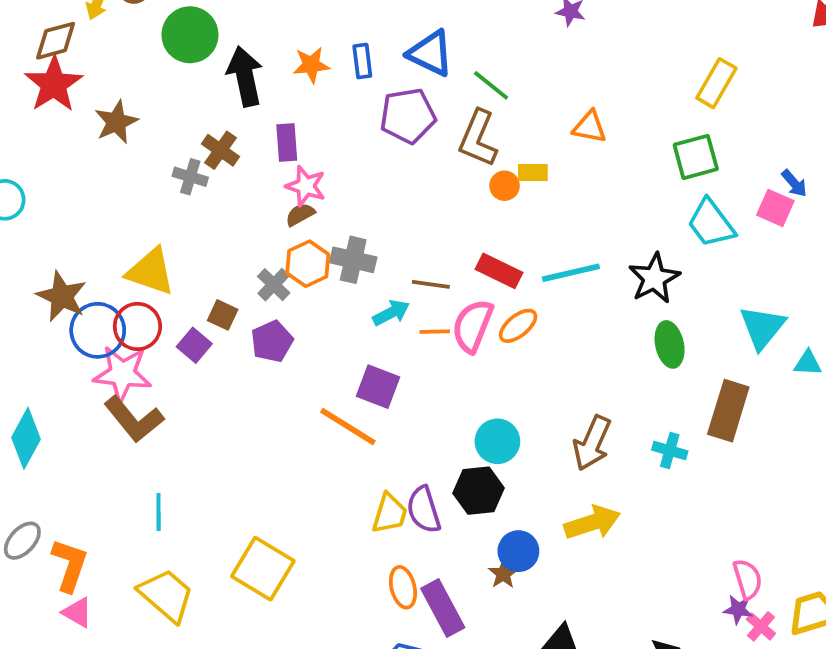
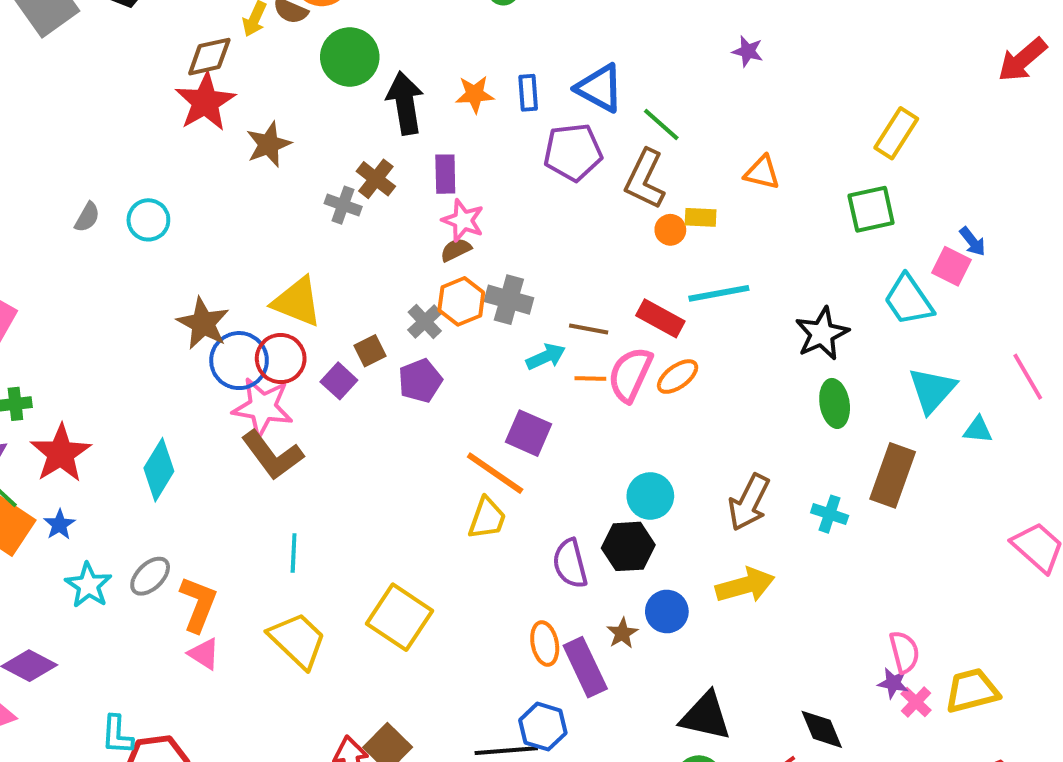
cyan trapezoid: (711, 223) -> (909, 300), moved
cyan line: (571, 273) -> (719, 293), moved
brown square: (223, 315) -> (370, 351), turned 36
yellow trapezoid: (390, 513) -> (487, 518), moved
brown star: (503, 574) -> (622, 633), moved

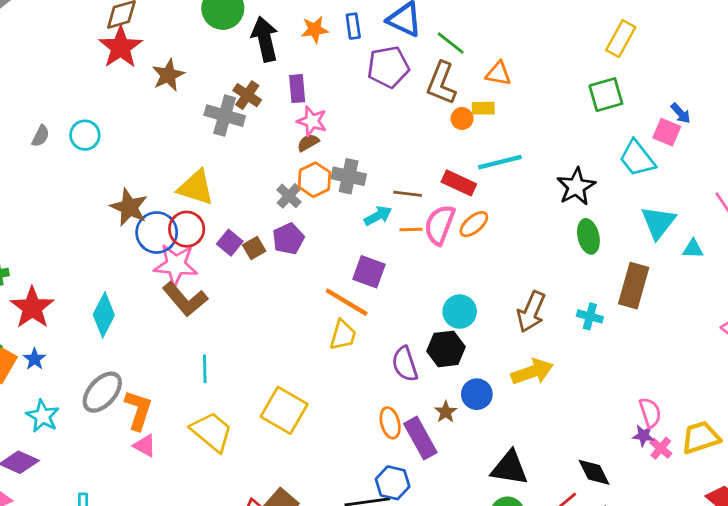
orange triangle: (762, 173) -> (498, 74), moved
gray cross: (343, 205) -> (225, 116), size x1.5
brown square: (370, 351) -> (254, 248), moved
gray ellipse: (150, 576) -> (102, 392), size x1.4
cyan star: (88, 585) -> (43, 416), moved

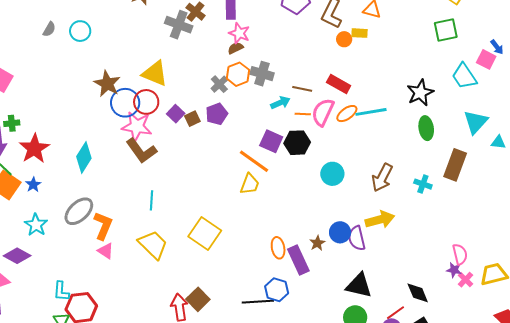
cyan line: (500, 162) -> (371, 112), moved
black hexagon: (446, 349) -> (297, 143), moved
purple semicircle: (405, 364) -> (357, 238), moved

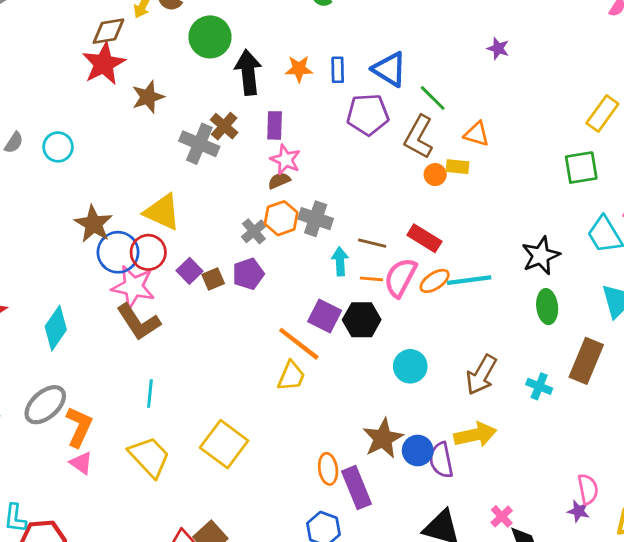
cyan arrow: (280, 103) -> (340, 261), turned -72
brown star: (317, 243) -> (383, 438), moved, size x1.8
pink cross: (466, 280) -> (502, 516), moved

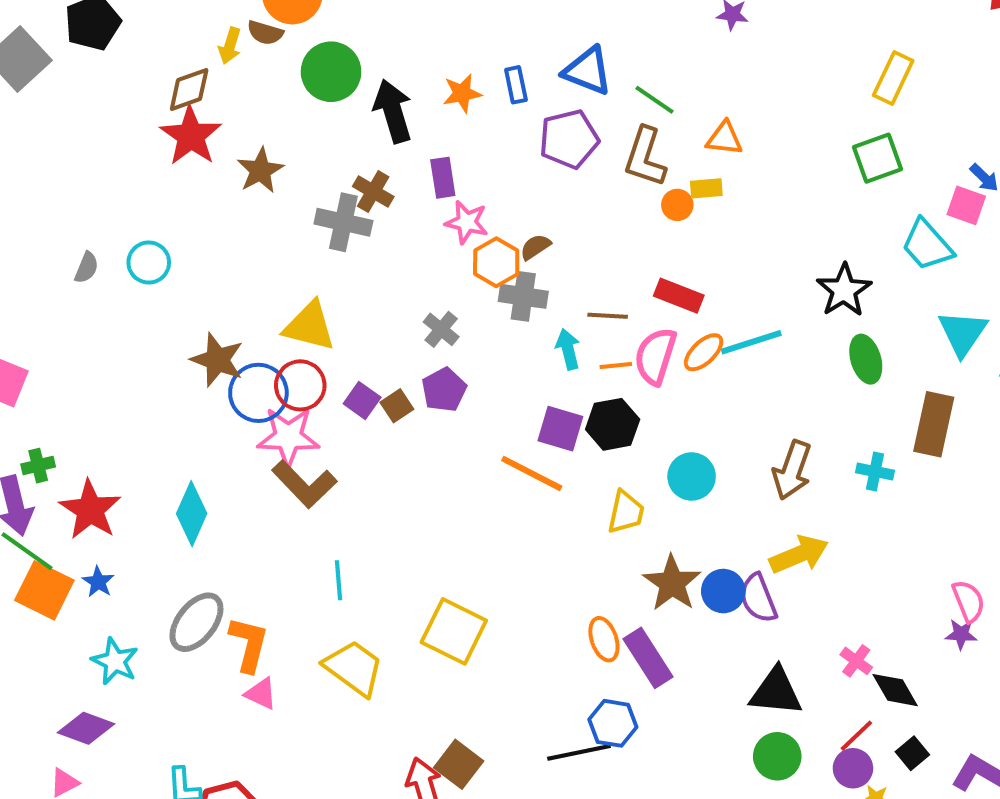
brown semicircle: (279, 181) -> (535, 247), moved
orange hexagon: (281, 218) -> (496, 262), moved
yellow trapezoid: (291, 376) -> (626, 512), moved

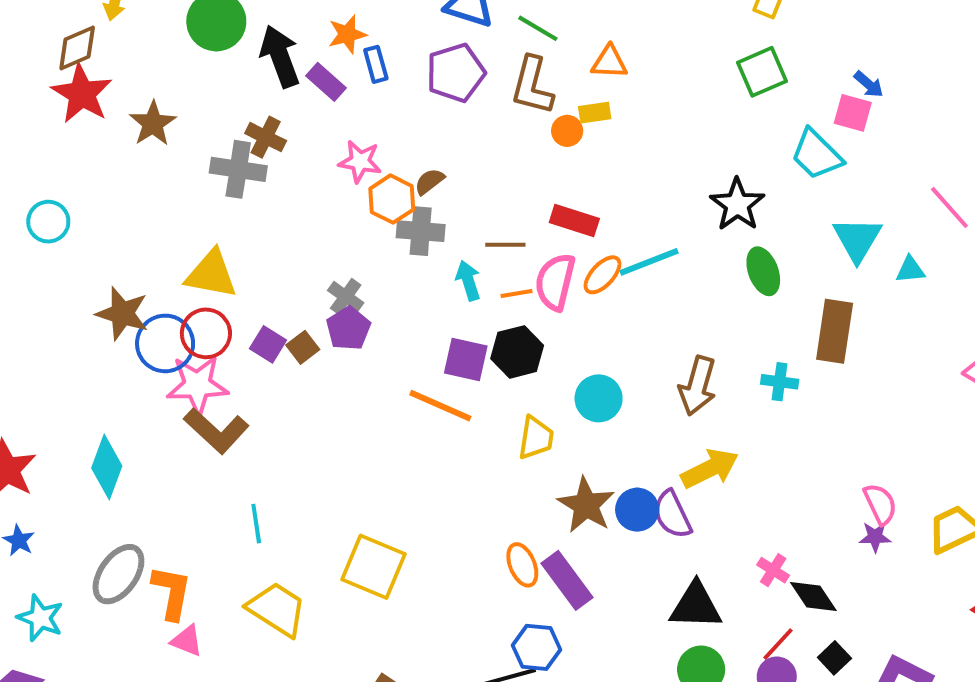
blue rectangle: (516, 85) -> (376, 64), moved
purple rectangle: (443, 178) -> (326, 82), moved, turned -36
gray cross: (441, 329) -> (346, 297), moved

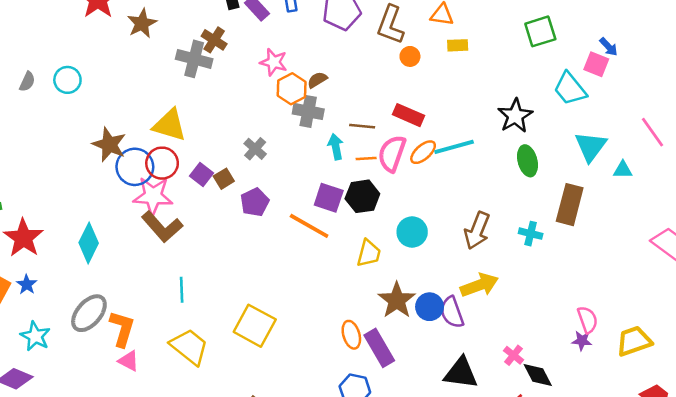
yellow rectangle: (595, 113) -> (458, 45), moved
purple pentagon: (348, 328) -> (255, 202), moved

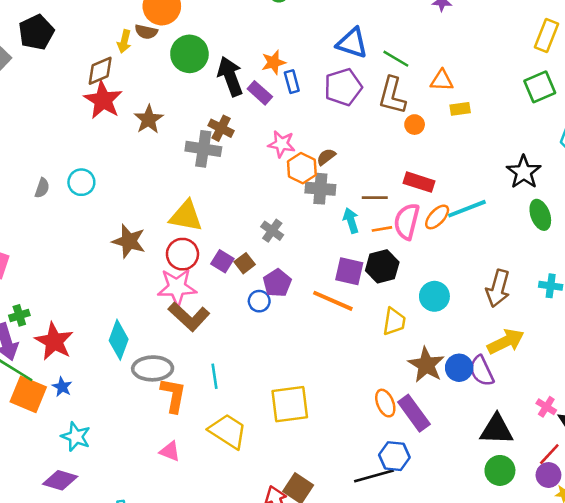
blue circle: (135, 167) -> (259, 301), moved, size x0.6
gray ellipse: (89, 313) -> (153, 368), moved, turned 54
yellow square: (255, 326) -> (290, 404), turned -30
orange L-shape: (122, 329) -> (173, 395), moved

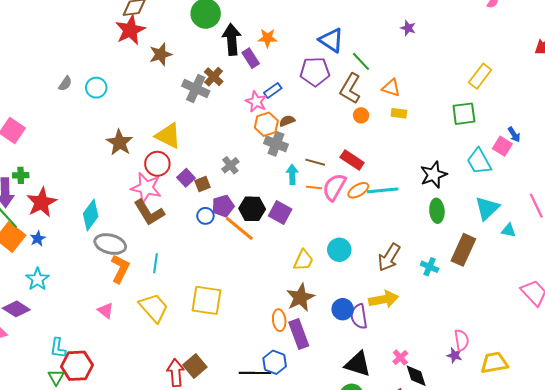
blue rectangle: (292, 82) -> (273, 91), moved, turned 54
black hexagon: (382, 266) -> (252, 209), moved
orange line: (333, 301) -> (239, 228), moved
brown star: (426, 365) -> (300, 298), moved

